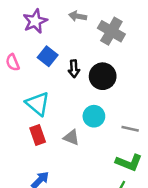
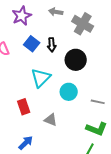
black arrow: (74, 69) -> (52, 45), moved
cyan triangle: (38, 104) -> (41, 78), moved, turned 35
gray triangle: (71, 137) -> (51, 120), moved

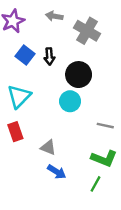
cyan triangle: (41, 78) -> (19, 96), moved
cyan circle: (69, 92) -> (70, 101), moved
blue arrow: (26, 143) -> (57, 172), moved, turned 77

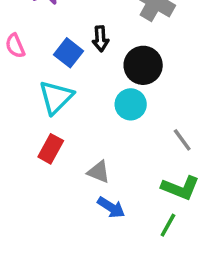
blue square: (25, 55) -> (68, 53), moved
gray line: (105, 126) -> (182, 140), turned 42
red rectangle: (15, 132) -> (51, 149), turned 48

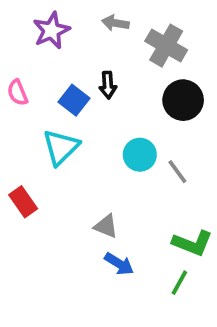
black circle: (143, 65) -> (183, 100), moved
gray line: (182, 140) -> (177, 172), moved
red rectangle: (51, 149) -> (23, 202), moved, turned -64

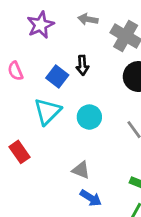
cyan circle: (140, 155) -> (89, 117), moved

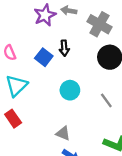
purple star: (40, 25) -> (45, 15), moved
cyan triangle: (47, 111) -> (16, 86), moved

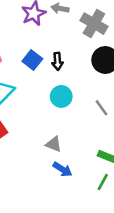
black arrow: (64, 48) -> (57, 61), moved

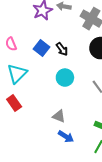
black arrow: (57, 61) -> (62, 49), turned -32

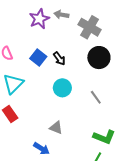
blue arrow: (66, 137) -> (41, 149), moved

